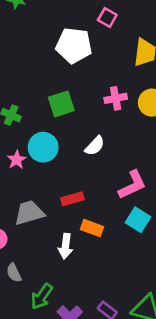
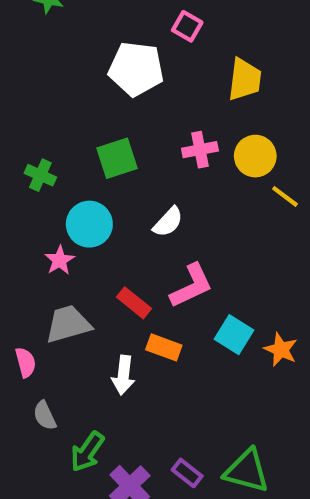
pink star: (17, 160) -> (60, 260), moved
pink L-shape: (132, 185) -> (191, 286), moved
red rectangle: (72, 199) -> (134, 303), turned 55

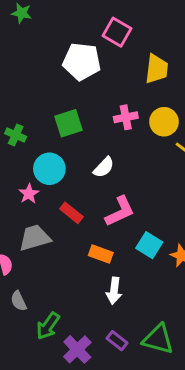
pink square: (187, 26) -> (117, 32), size x1.4
red rectangle: (134, 303) -> (71, 213), moved
white arrow: (123, 375) -> (114, 291), moved

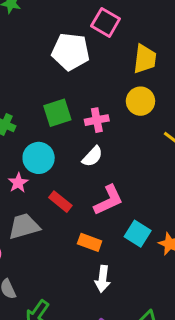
pink cross: (126, 117) -> (97, 120), moved
yellow circle: (164, 122) -> (140, 101), moved

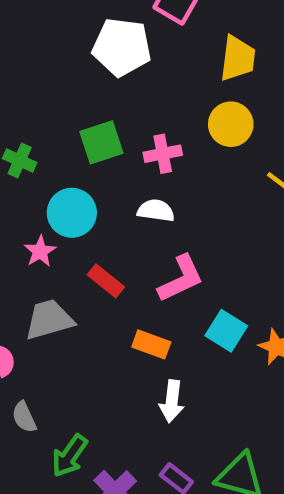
white semicircle: (92, 156) -> (156, 210), turned -125

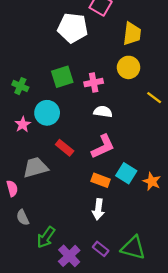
white semicircle: (156, 210) -> (103, 112), moved
pink star: (40, 251) -> (23, 124), moved
orange rectangle: (151, 344) -> (101, 180), moved

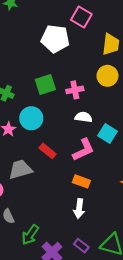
cyan square: (126, 173) -> (107, 133), moved

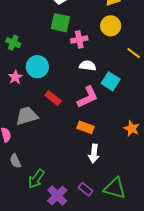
green square: (45, 85) -> (60, 23), moved, turned 30
white arrow: (79, 209) -> (94, 154), moved

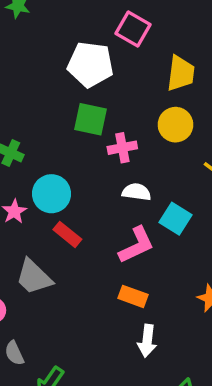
red rectangle: (53, 98) -> (67, 234), moved
gray trapezoid: (27, 116) -> (34, 277), turned -120

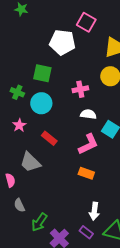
green square: (90, 119) -> (42, 73), moved
cyan circle: (51, 194) -> (41, 103), moved
white arrow: (147, 341) -> (94, 211), moved

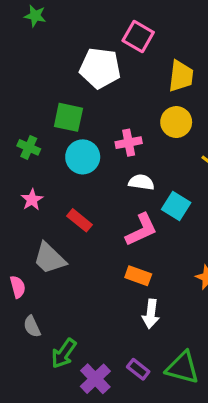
cyan circle: (41, 103) -> (83, 157), moved
white arrow: (94, 211) -> (151, 314), moved

